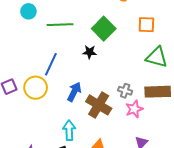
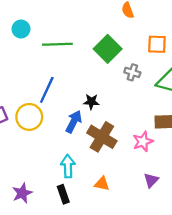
black star: (90, 52) -> (91, 102), moved
gray cross: (125, 91) -> (132, 72), moved

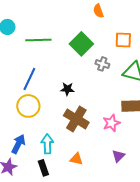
yellow circle: (29, 117) -> (28, 106), moved
blue arrow: (74, 122) -> (18, 144), moved

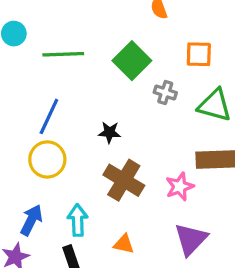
purple triangle: (118, 156) -> (191, 239), size x1.6

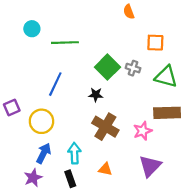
green square: (132, 61) -> (107, 67), moved
yellow circle: (47, 159) -> (41, 121), moved

